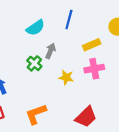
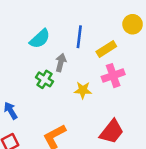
blue line: (69, 20) -> (79, 37), moved

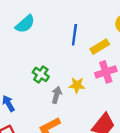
cyan semicircle: (40, 39) -> (25, 24), moved
gray arrow: (61, 63) -> (56, 95), moved

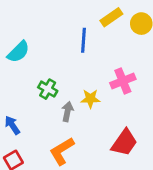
cyan semicircle: (25, 24) -> (18, 52), moved
yellow rectangle: (100, 47) -> (111, 17), moved

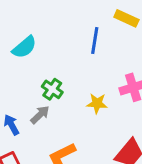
yellow rectangle: (111, 17) -> (126, 18), turned 55
gray arrow: (67, 111) -> (40, 115), moved, turned 30

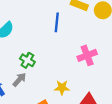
yellow star: (97, 103) -> (62, 88), moved

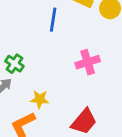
yellow star: (62, 88) -> (40, 99), moved

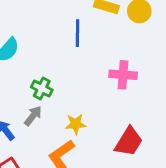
pink cross: (88, 62) -> (123, 75), turned 30

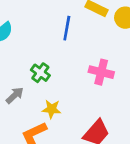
green cross: (42, 89) -> (40, 73), moved

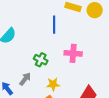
pink cross: (101, 72) -> (73, 53), moved

